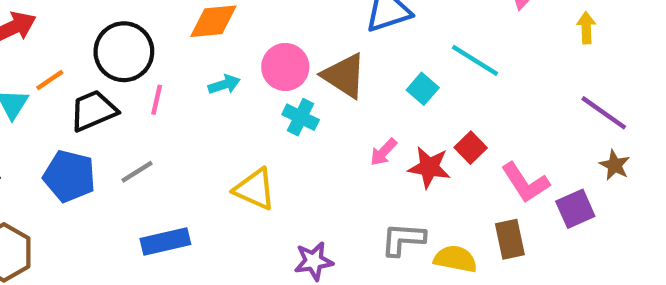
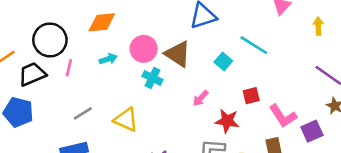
red square: (471, 148) -> (251, 96), turned 30
red star: (429, 167) -> (227, 121), moved
gray line: (137, 172) -> (83, 113), moved

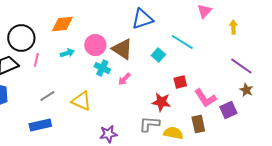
pink arrow: (201, 98) -> (124, 79), moved

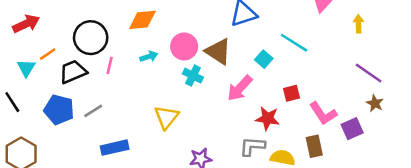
pink arrow: (124, 79) -> (240, 88), moved, size x1.6
gray line: (47, 96) -> (93, 111), moved
yellow triangle: (81, 101) -> (166, 117), turned 45

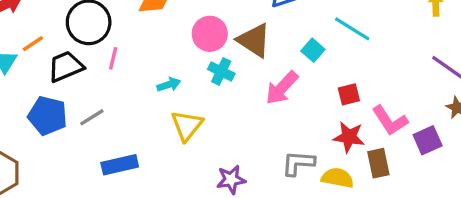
cyan arrow: (149, 57) -> (169, 85), moved
red star: (268, 118) -> (349, 137), moved

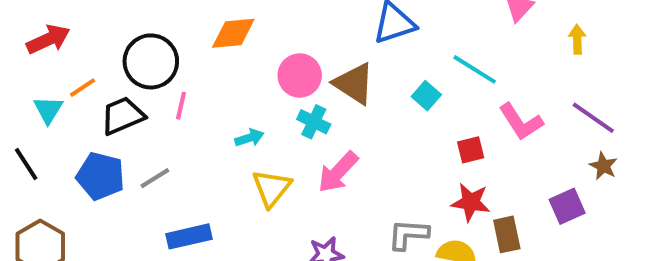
pink arrow: (282, 88) -> (338, 172), moved
pink L-shape: (390, 121) -> (521, 122), moved

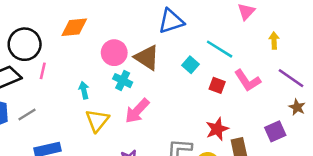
yellow arrow: (577, 39) -> (274, 41), moved
cyan arrow: (249, 138) -> (84, 90), turned -84
red square: (471, 150) -> (217, 85), moved, turned 35
red star: (471, 202) -> (217, 129), turned -30

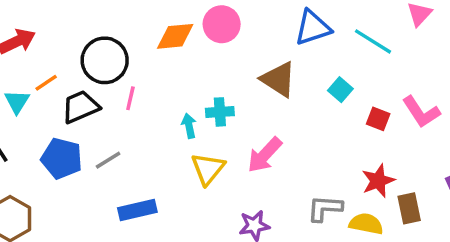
cyan line: (220, 49) -> (373, 41), moved
pink circle: (114, 53) -> (222, 24), moved
cyan cross: (123, 81) -> (220, 112), moved, turned -30

